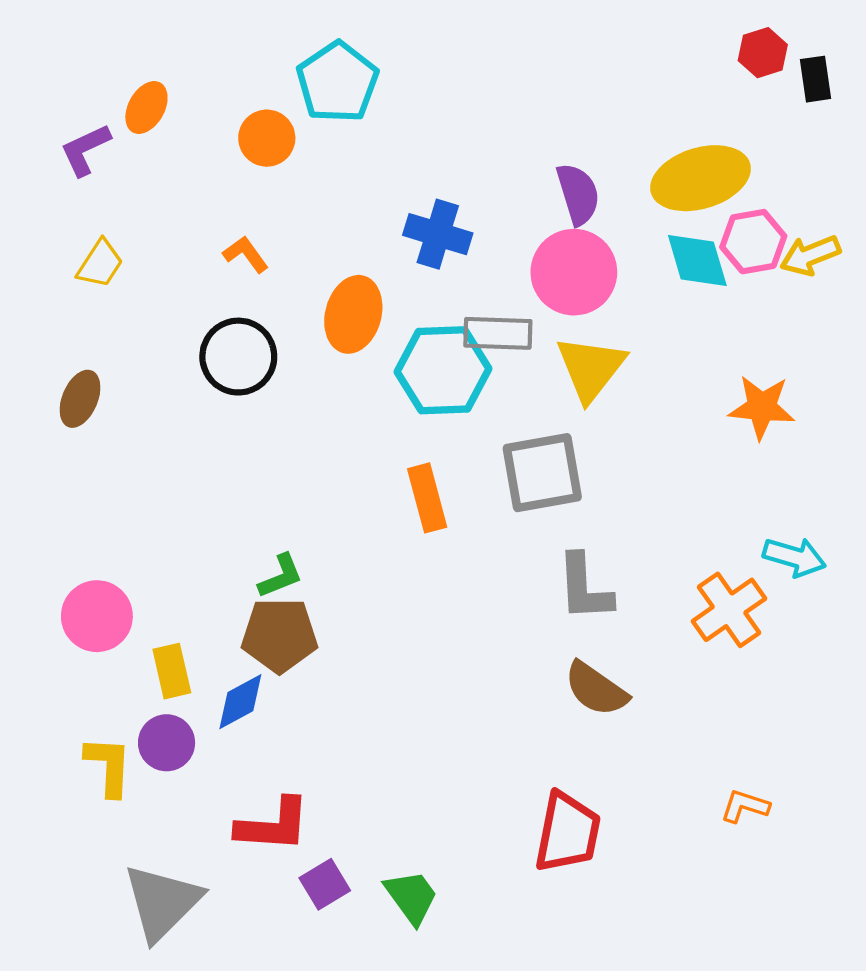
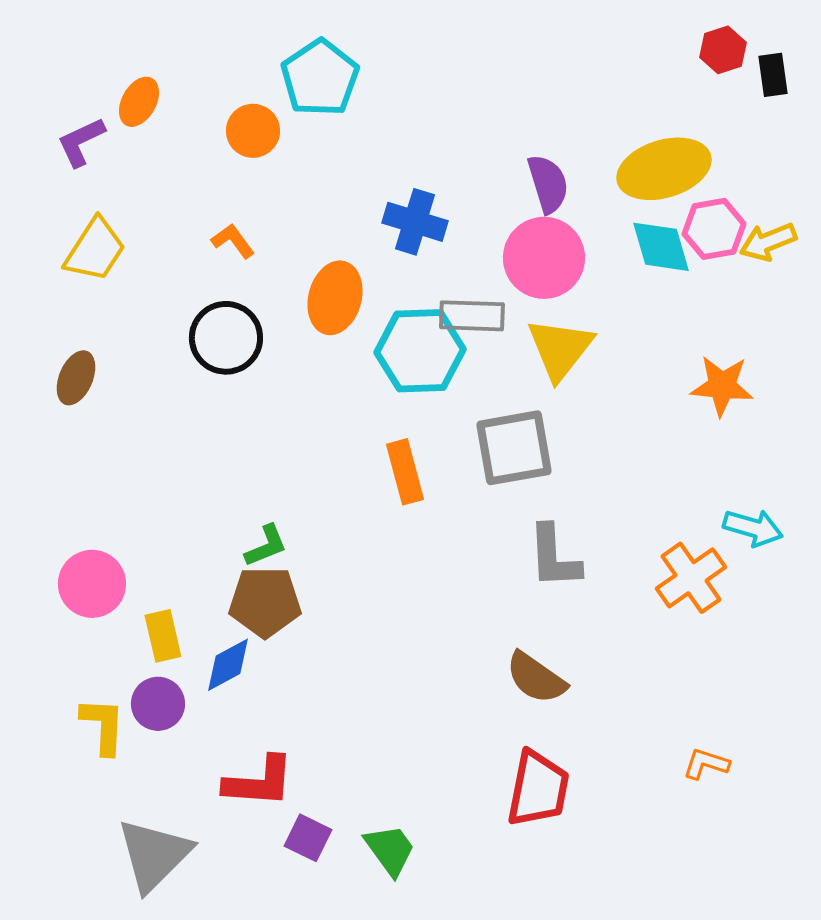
yellow trapezoid: (100, 264) -> (95, 250), size x1.4
brown semicircle: (596, 689) -> (536, 678), moved
purple square: (325, 884) -> (308, 838), turned -33

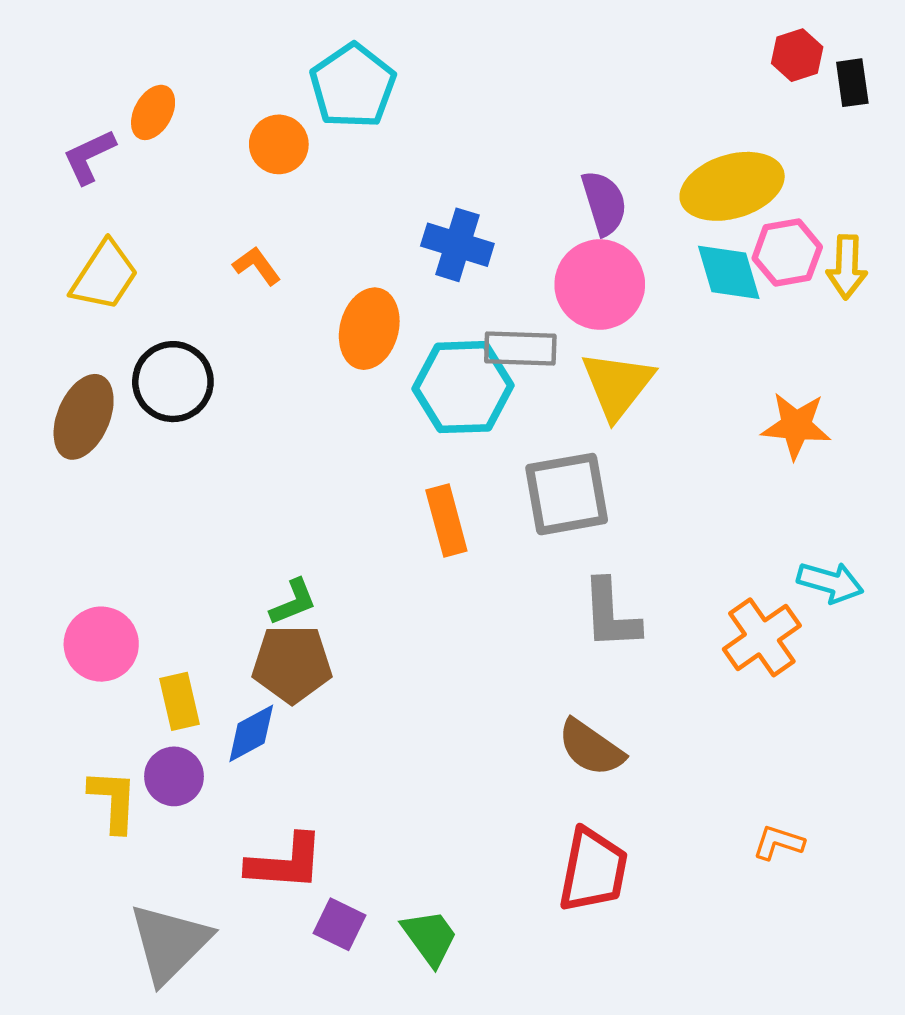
yellow arrow: (768, 242) -> (847, 267), turned -66
black circle: (226, 338) -> (173, 382), moved
brown ellipse: (76, 378) -> (84, 417), size x1.4

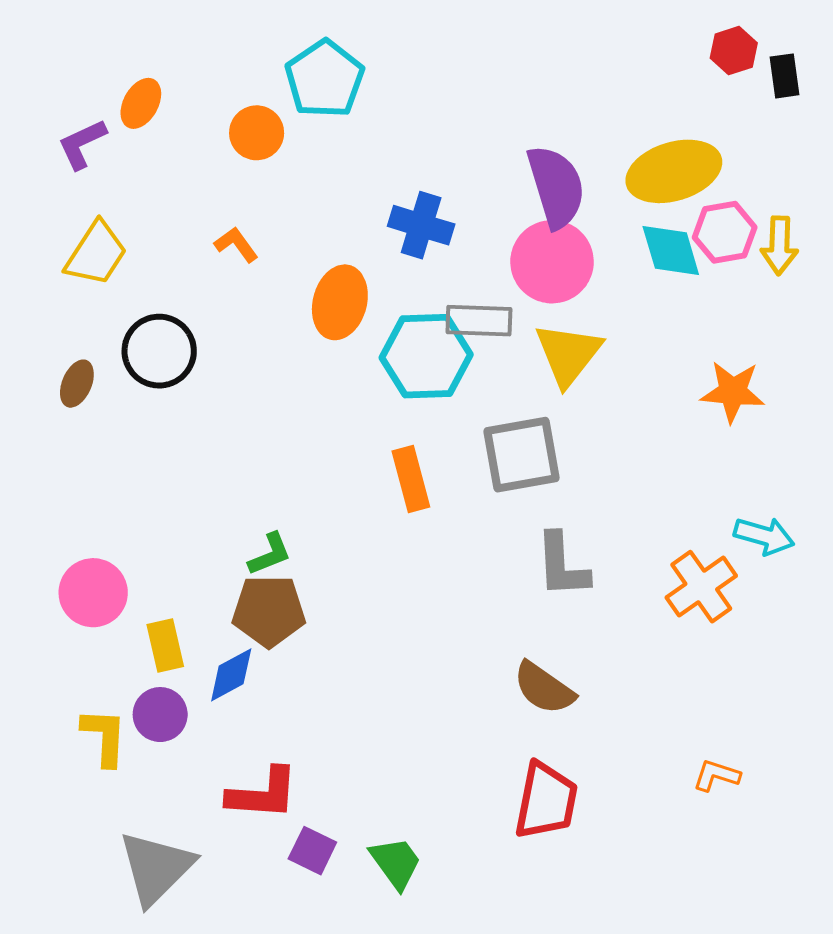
purple semicircle: (604, 203) -> (556, 187), size x1.4
brown ellipse: (84, 417) -> (77, 384), size x0.6

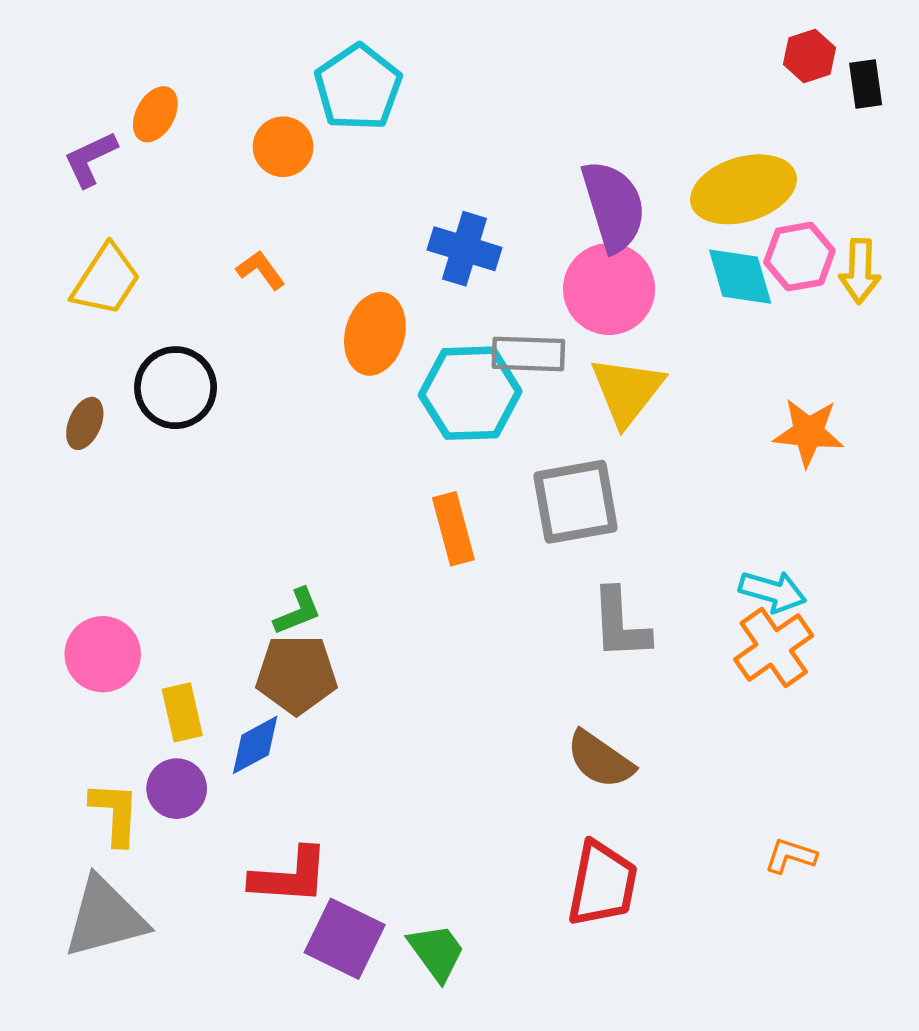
cyan arrow: (764, 536) -> (773, 591), moved
purple square: (312, 851) -> (345, 939), size x1.5
gray triangle: (156, 868) -> (105, 917), moved, turned 30

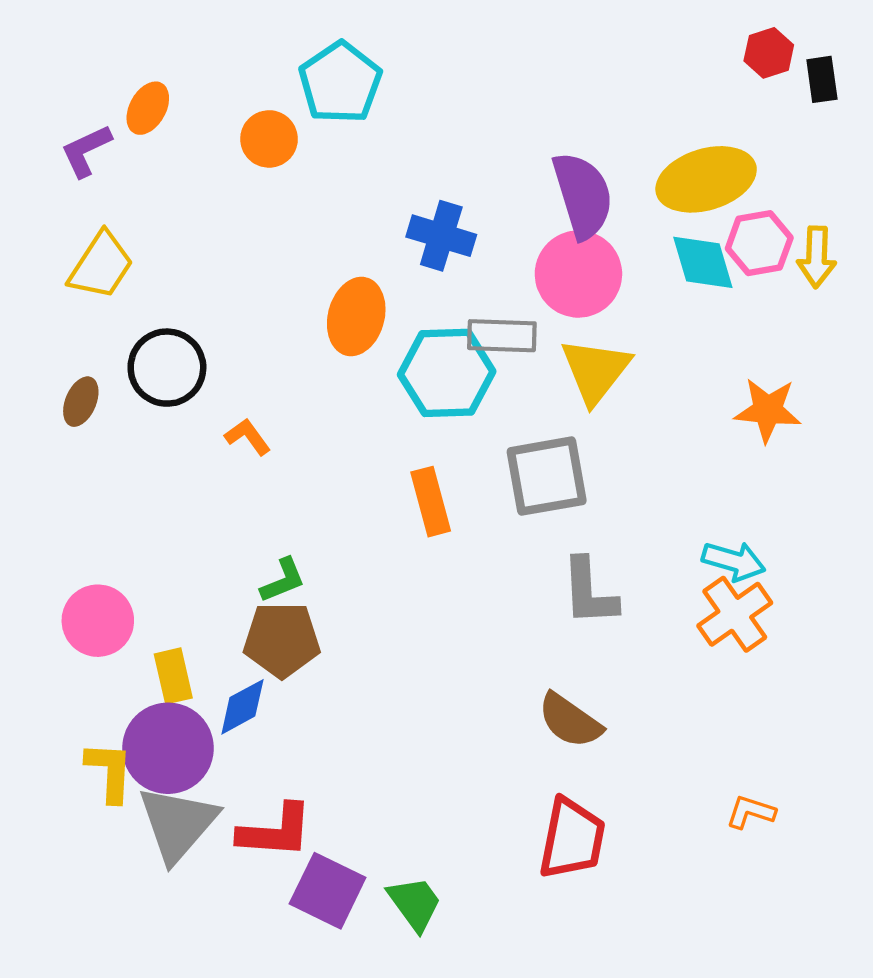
orange L-shape: (261, 270) -> (248, 437), moved
purple circle: (177, 789) -> (168, 748), size x1.6
gray triangle: (105, 917) -> (178, 824), moved, turned -34

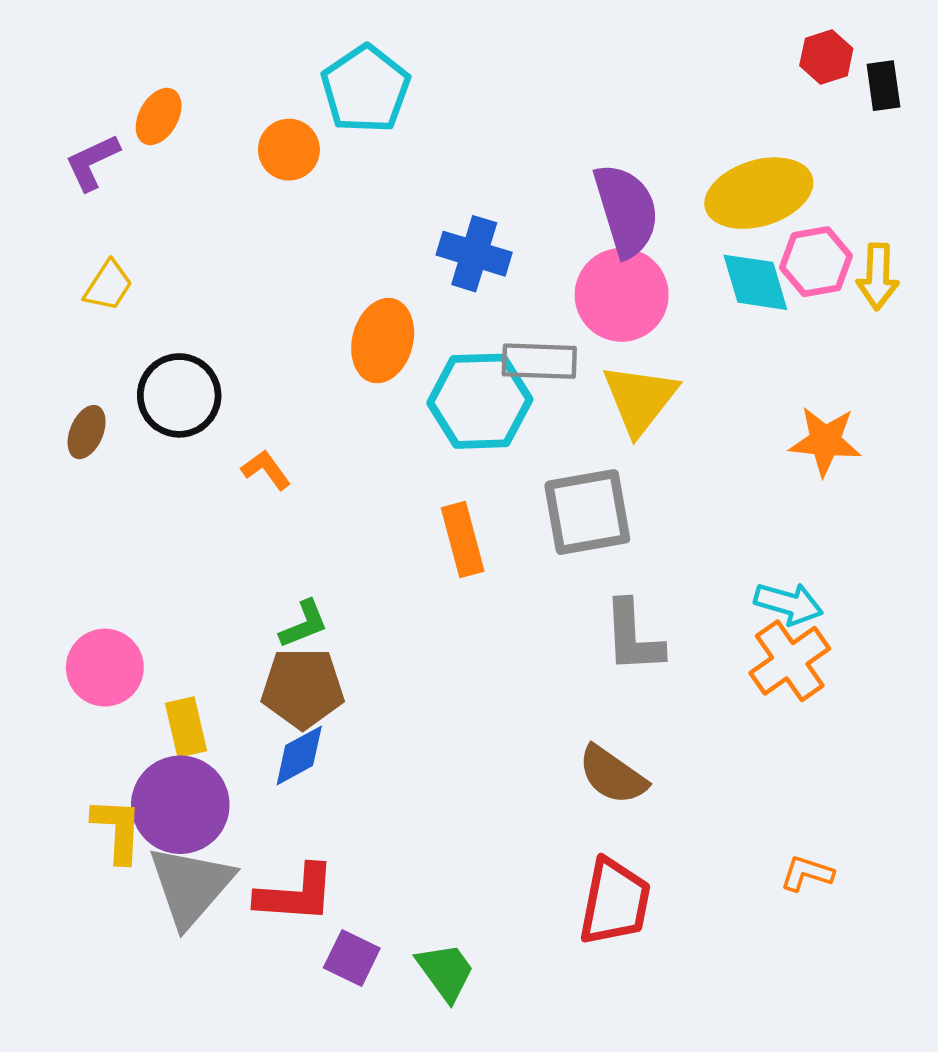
yellow trapezoid: (101, 266) -> (108, 286), size x0.7
blue diamond: (242, 707) -> (299, 756), moved
purple square: (328, 891) -> (352, 958), size x0.7

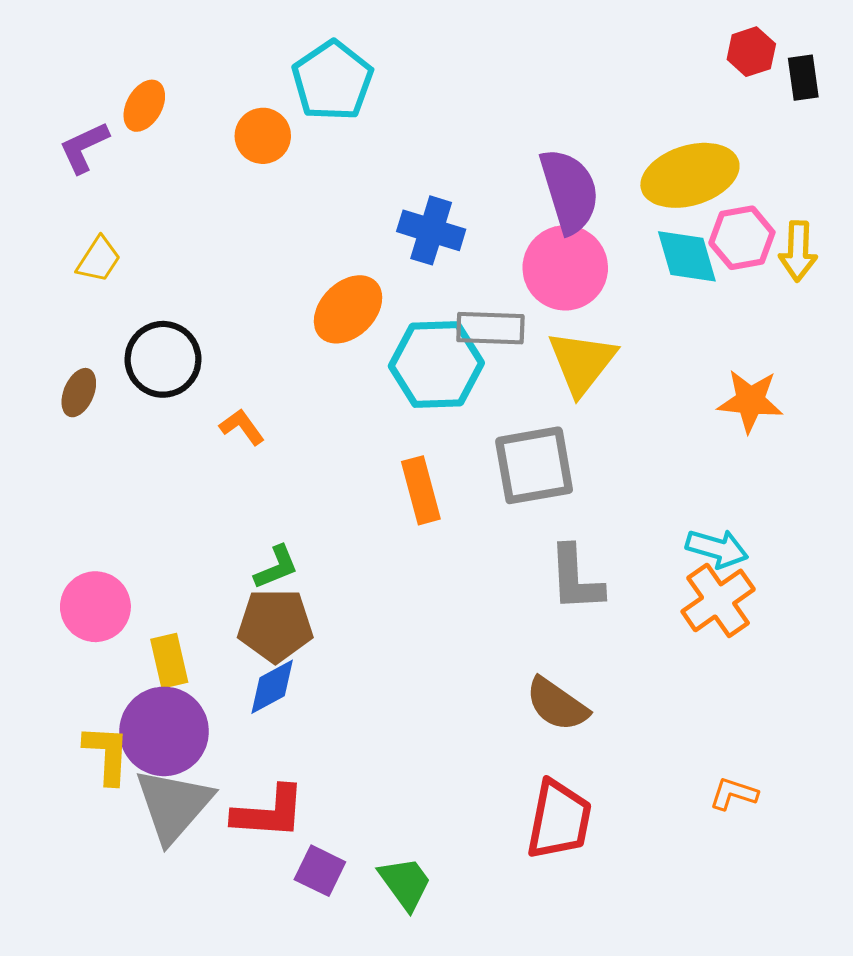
orange ellipse: (383, 341) -> (348, 309), turned 30

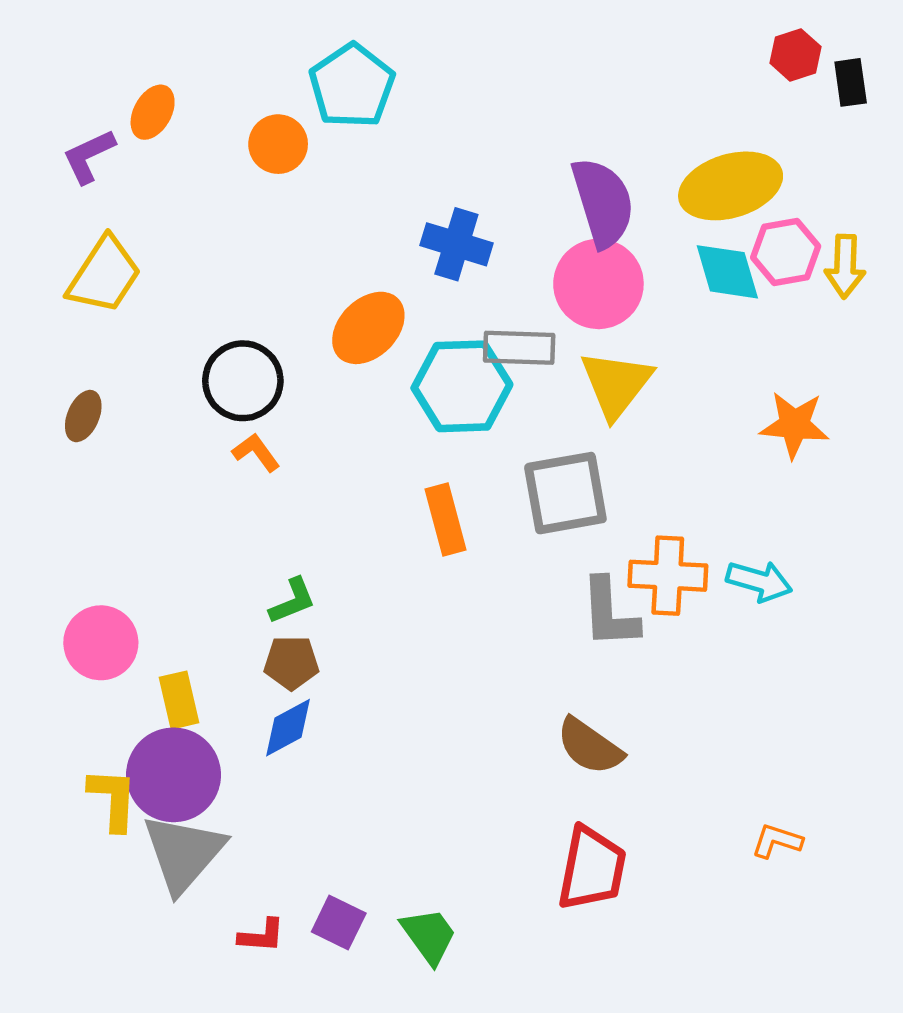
yellow trapezoid: (99, 260) -> (104, 275), size x1.6
black circle: (163, 359) -> (243, 381), moved
orange cross: (718, 600) -> (668, 576), moved, turned 38
brown pentagon: (275, 625) -> (291, 663), size x0.7
red L-shape: (269, 812) -> (262, 936), moved, size x0.6

